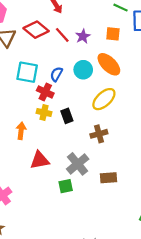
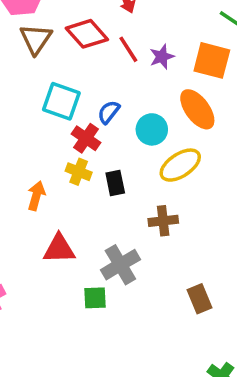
orange square: (113, 34) -> (212, 60), size x1.5
cyan circle: (83, 70) -> (152, 129), moved
brown rectangle: (108, 178) -> (199, 299), moved, turned 63

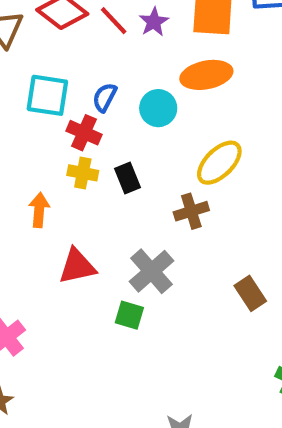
orange ellipse: (197, 109) -> (206, 75), turned -54
yellow ellipse: (180, 165) -> (219, 163), moved
green square: (95, 298) -> (129, 315), turned 30

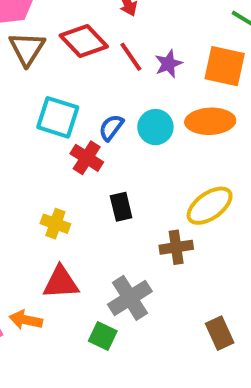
cyan circle: (158, 108) -> (155, 127), moved
yellow cross: (83, 173) -> (55, 224), moved
orange arrow: (39, 210) -> (26, 320), moved, turned -92

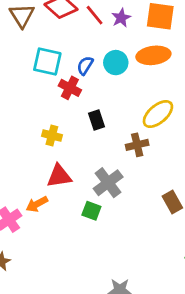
orange arrow: (26, 320) -> (37, 204), turned -35

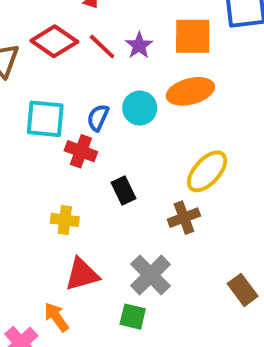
orange arrow: (37, 204) -> (56, 317), turned 90

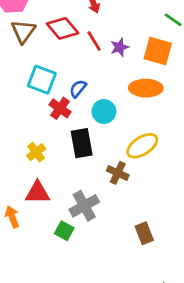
cyan circle: (140, 108) -> (104, 112), moved
black rectangle: (123, 191) -> (82, 143), size x1.5
brown cross: (184, 218) -> (118, 173), turned 30
yellow cross: (65, 220) -> (36, 152), turned 30

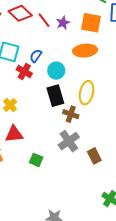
black rectangle: (82, 143) -> (55, 96), moved
yellow ellipse: (142, 146) -> (87, 93), turned -40
gray cross: (84, 206) -> (69, 141), moved

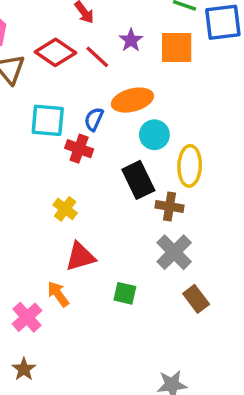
purple star: (63, 23) -> (131, 40), moved
orange ellipse: (85, 51) -> (132, 100), moved
cyan circle: (56, 71) -> (154, 135), moved
brown rectangle: (94, 156) -> (196, 299), moved

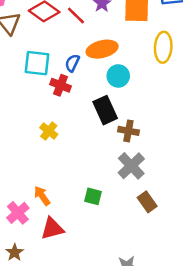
yellow ellipse: (190, 166) -> (163, 47), moved
red triangle: (80, 257) -> (52, 229), moved

